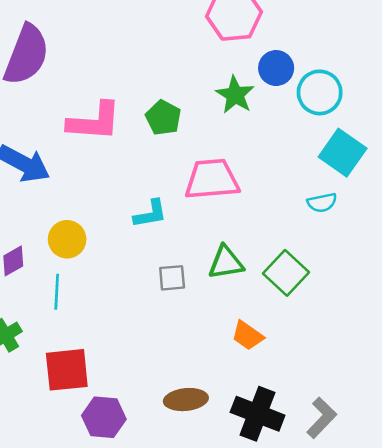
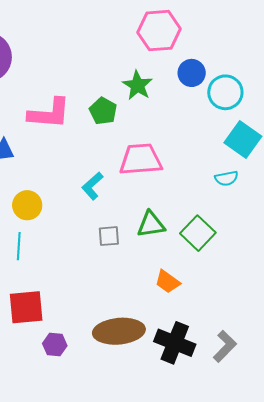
green star: (235, 95) -> (137, 85), moved
cyan L-shape: (150, 214) -> (92, 186), turned 148
brown ellipse: (186, 400) -> (119, 331), size x1.5
purple hexagon: (104, 417) -> (55, 345), size x0.7

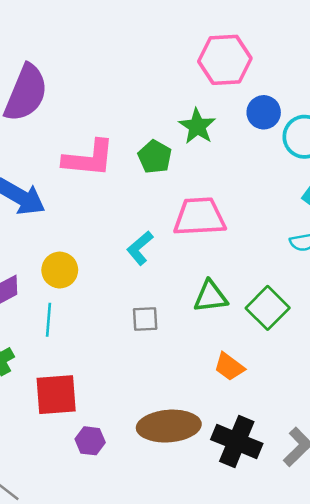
gray square: (109, 236) -> (145, 319), moved

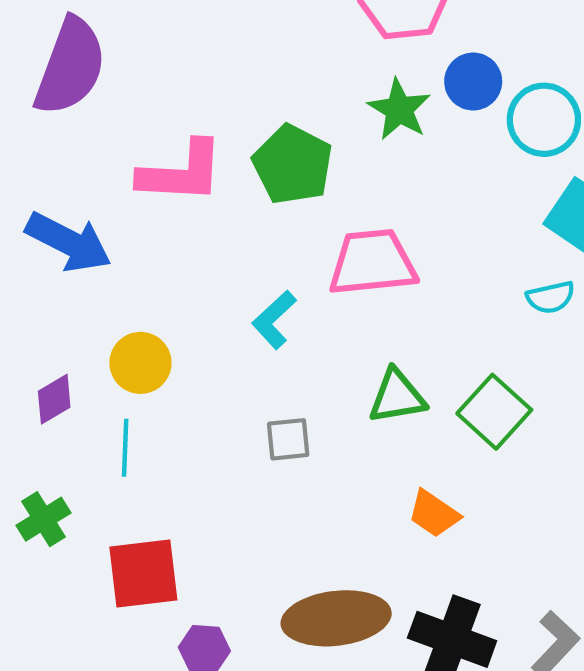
green star: (197, 126) -> (399, 109), moved
green pentagon: (155, 157) -> (293, 165), size x1.4

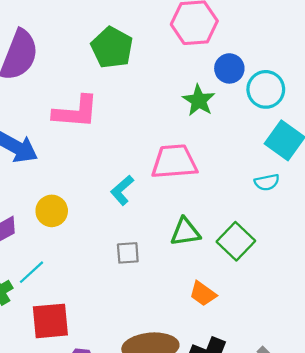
green star: (399, 109) -> (199, 100), moved
green pentagon: (293, 165) -> (112, 48), moved
cyan line: (125, 448) -> (32, 272), moved, turned 44

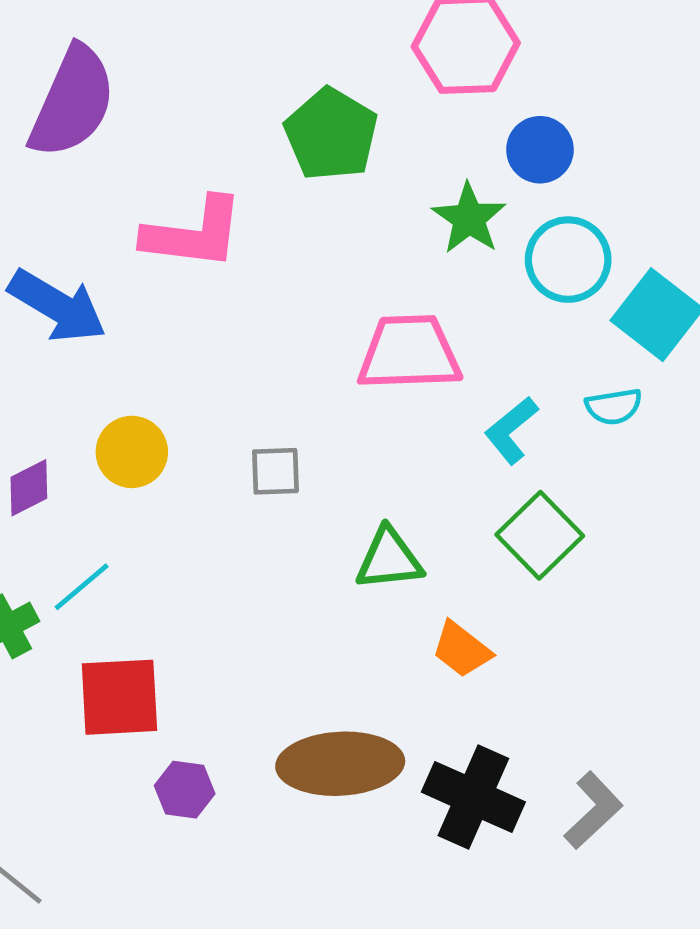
green pentagon: (112, 48) -> (331, 134), moved
cyan circle: (266, 89) -> (568, 260), moved
cyan L-shape: (122, 190) -> (511, 430), moved
green triangle: (185, 232) -> (389, 559), moved
gray square: (128, 253) -> (275, 471), moved

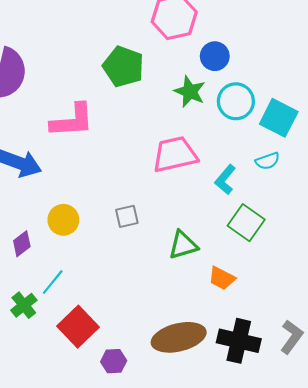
red square: (119, 697) -> (78, 327), turned -30

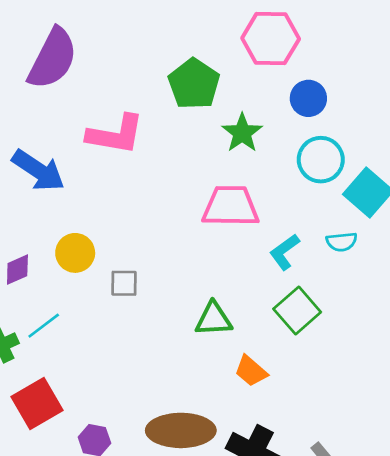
green star: (190, 92) -> (242, 133), moved
gray square: (127, 216) -> (124, 283), moved
red square: (78, 327) -> (37, 404), moved

